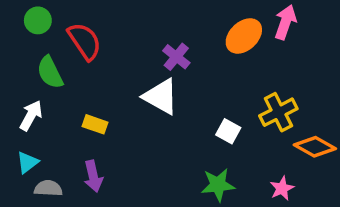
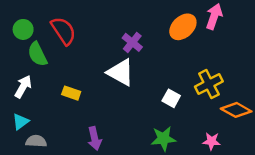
green circle: (38, 20) -> (23, 29), moved
purple arrow: (93, 176) -> (95, 139), moved
pink star: (282, 188) -> (212, 141), turned 30

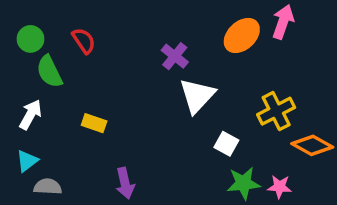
red semicircle: (63, 31) -> (84, 41), size x0.7
white triangle: (121, 72) -> (197, 96), moved, turned 44
white square: (171, 98) -> (226, 144), moved
green star: (163, 139) -> (244, 183), moved

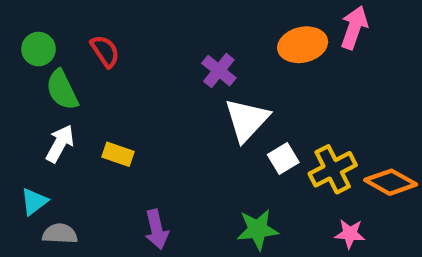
orange ellipse: (242, 36) -> (303, 45), turned 30
yellow cross: (276, 111) -> (333, 169), moved
white arrow: (30, 115) -> (60, 144), moved
white square: (226, 144) -> (283, 159), moved, turned 30
green star: (244, 183) -> (258, 229), moved

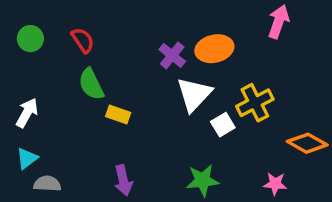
orange ellipse: (303, 45) -> (214, 49), moved
green semicircle: (62, 90) -> (91, 84), moved
white arrow: (60, 144) -> (27, 113), moved
yellow rectangle: (118, 154) -> (118, 115), moved
yellow cross: (333, 169) -> (255, 103), moved

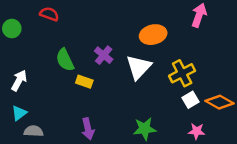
green circle: (30, 39) -> (12, 29), moved
red semicircle: (83, 40) -> (49, 14), moved, turned -36
purple cross: (172, 55) -> (104, 55), moved
white square: (223, 125) -> (191, 100), moved

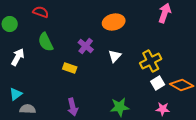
orange ellipse: (153, 35) -> (114, 22), moved
green semicircle: (65, 60) -> (46, 42), moved
white triangle: (139, 67) -> (115, 56), size x0.6
white arrow: (19, 80) -> (18, 57), moved

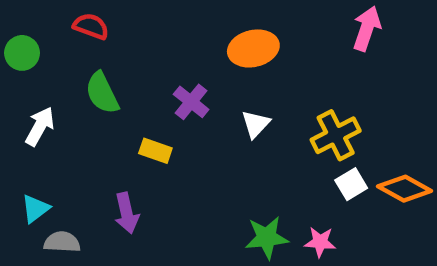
purple arrow: (73, 107) -> (127, 213), moved
pink star: (163, 109) -> (320, 242), moved

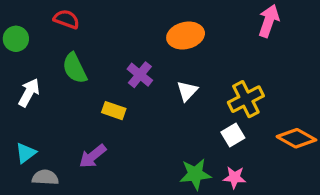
white square: (351, 184) -> (233, 135), moved
purple arrow: (127, 213) -> (93, 156), turned 64

